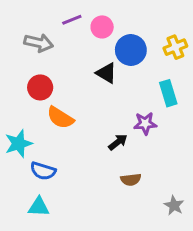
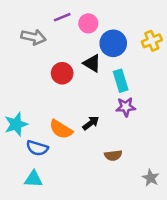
red circle: (40, 87) -> (62, 73), moved
cyan rectangle: (168, 93) -> (121, 81), moved
orange semicircle: (60, 118) -> (61, 129), moved
black arrow: (118, 142) -> (91, 123), moved

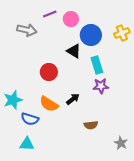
red circle: (62, 73) -> (49, 72), moved

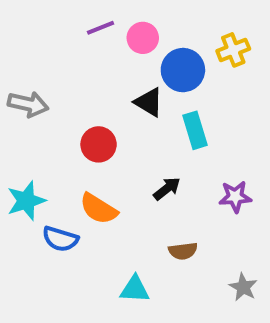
gray arrow: (27, 30) -> (28, 104), moved
yellow cross: (122, 33) -> (233, 50), moved
purple star: (101, 86) -> (235, 197), moved
black arrow: (73, 99) -> (167, 189), moved
cyan triangle: (27, 144) -> (135, 289), moved

